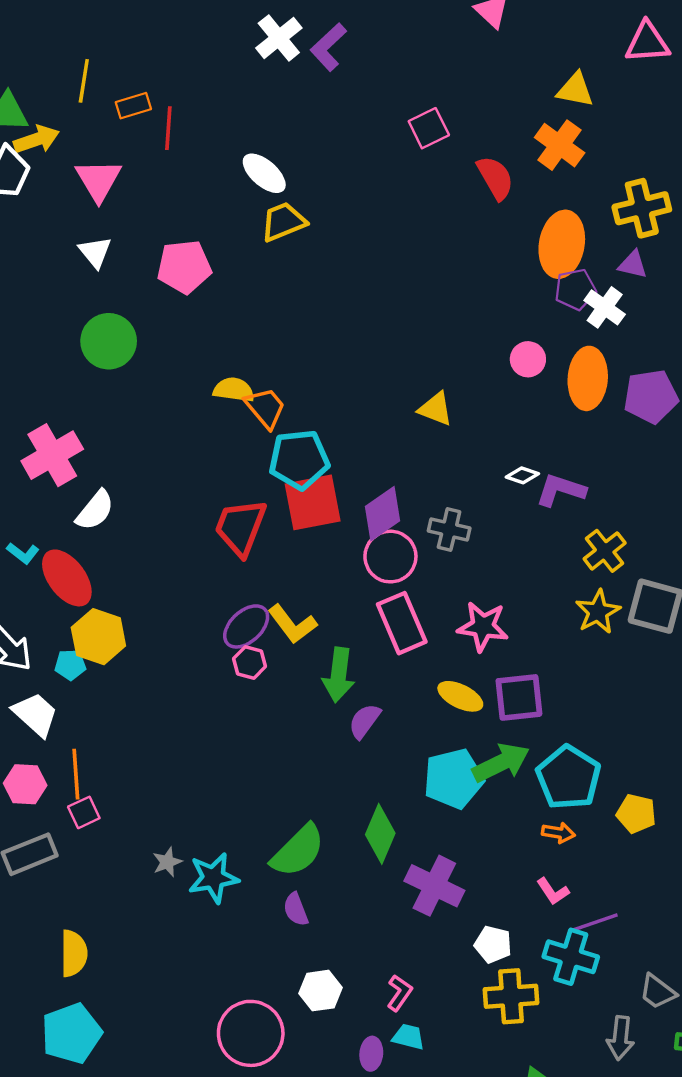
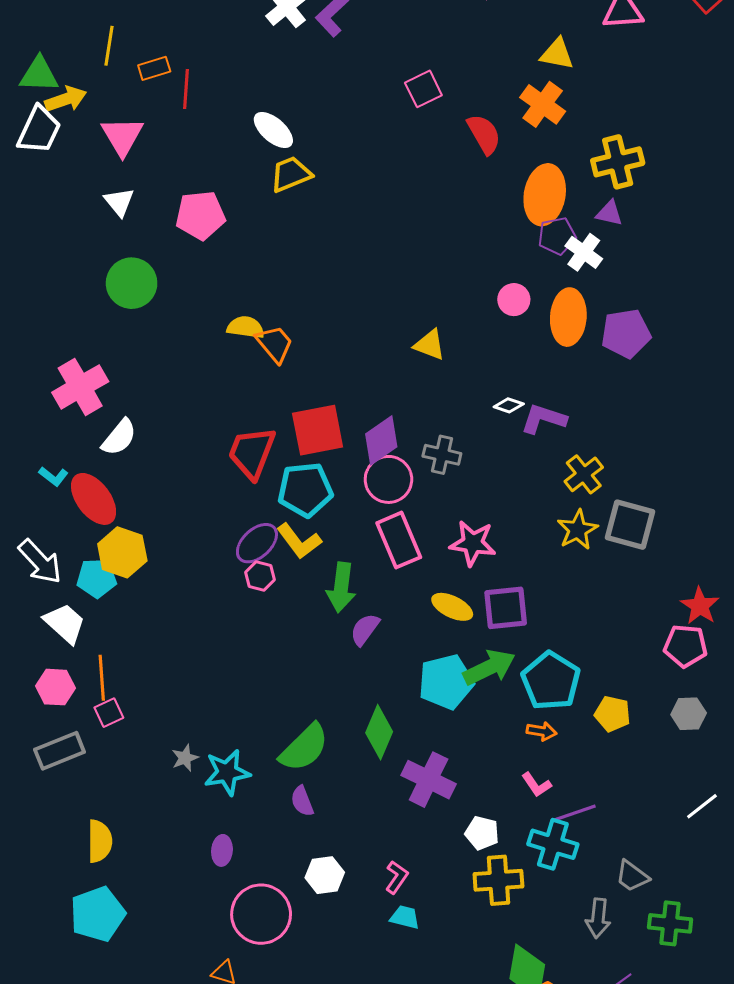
cyan pentagon: (299, 460) -> (305, 490), moved
cyan pentagon: (70, 665) -> (97, 578), size x1.4
purple ellipse: (371, 1054) -> (222, 850), moved

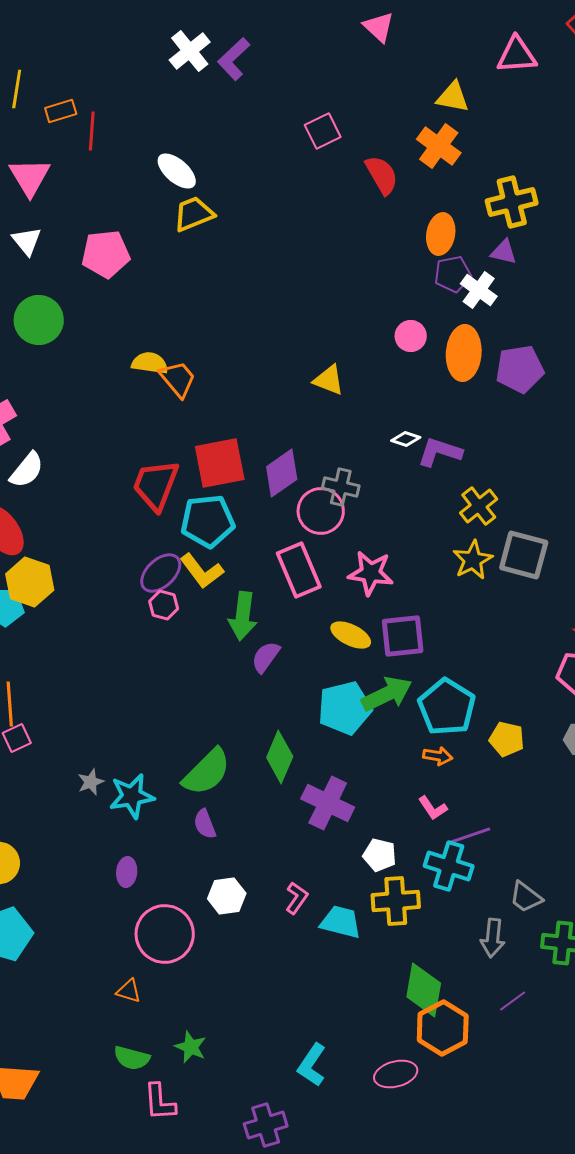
orange ellipse: (545, 195) -> (441, 234), size x0.7
pink circle: (388, 479) -> (321, 511), moved
cyan trapezoid: (405, 917) -> (341, 922), moved, size x1.4

